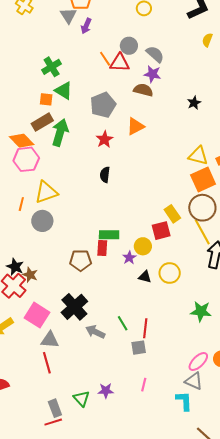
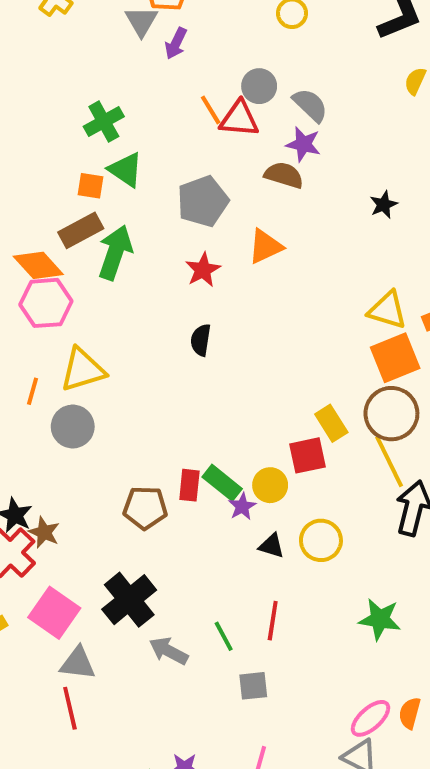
green rectangle: (109, 235) -> (222, 483), moved, turned 36
red line: (145, 328) -> (273, 621), moved

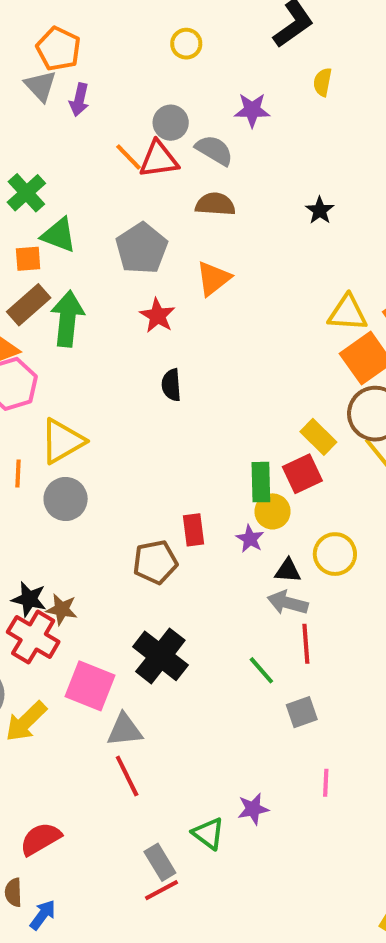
gray semicircle: (310, 105) -> (214, 150), moved
purple star: (303, 144) -> (252, 110), moved
green rectangle: (222, 483) -> (261, 482), moved, turned 63
gray arrow: (169, 651) -> (288, 603), moved

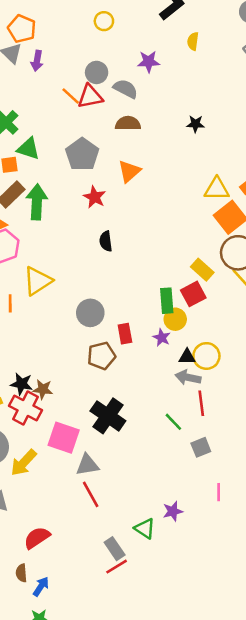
black star: (320, 210) -> (195, 124), turned -30
gray circle: (66, 499) -> (90, 313), moved
yellow circle: (335, 554) -> (206, 356), moved

